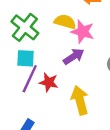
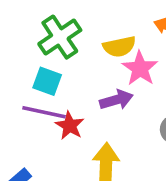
yellow semicircle: (65, 22) -> (119, 47), turned 135
purple line: (30, 79) -> (44, 112), turned 60

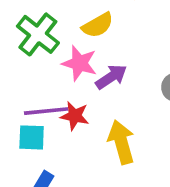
pink star: (140, 68) -> (79, 63), moved
cyan square: (47, 81) -> (32, 137), moved

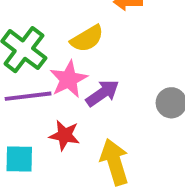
pink star: (79, 63) -> (69, 79), turned 30
purple line: (46, 111) -> (28, 96), moved

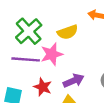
purple arrow: (103, 93) -> (74, 81), moved

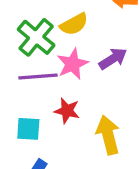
yellow semicircle: (68, 32) -> (74, 24), moved
purple arrow: (74, 81) -> (113, 59), moved

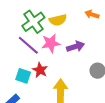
purple line: (38, 77) -> (28, 45), turned 30
cyan square: (28, 129) -> (23, 76), moved

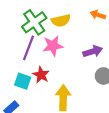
purple line: (28, 45) -> (28, 48), turned 70
purple arrow: (76, 47) -> (93, 51), moved

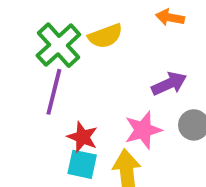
pink star: (53, 46) -> (143, 130), moved
cyan square: (23, 81) -> (82, 164), moved

